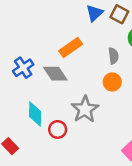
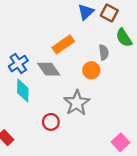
orange circle: (112, 82) -> (91, 70), moved
cyan diamond: (35, 114) -> (23, 90), moved

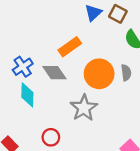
gray semicircle: (104, 52) -> (126, 73), moved
orange circle: (91, 70) -> (99, 74), size x1.6
red circle: (51, 122) -> (51, 137), moved

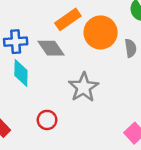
blue cross: (23, 67) -> (16, 42), turned 30
orange circle: (99, 74) -> (101, 32), moved

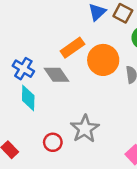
blue cross: (16, 42) -> (23, 69), turned 35
gray star: (84, 87) -> (85, 129), moved

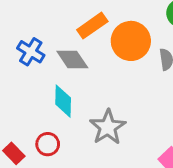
cyan diamond: (28, 98) -> (63, 101), moved
red circle: (53, 142) -> (48, 144), moved

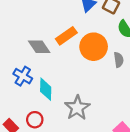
blue cross: (31, 52) -> (23, 76), moved
gray diamond: (72, 59) -> (39, 47), moved

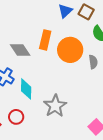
orange rectangle: (66, 36) -> (45, 40), turned -42

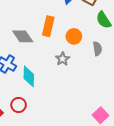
orange circle: (70, 50) -> (74, 36), size x0.6
gray star: (55, 106) -> (63, 59), moved, size x0.6

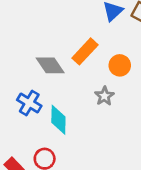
orange rectangle: (48, 26) -> (85, 51), turned 30

